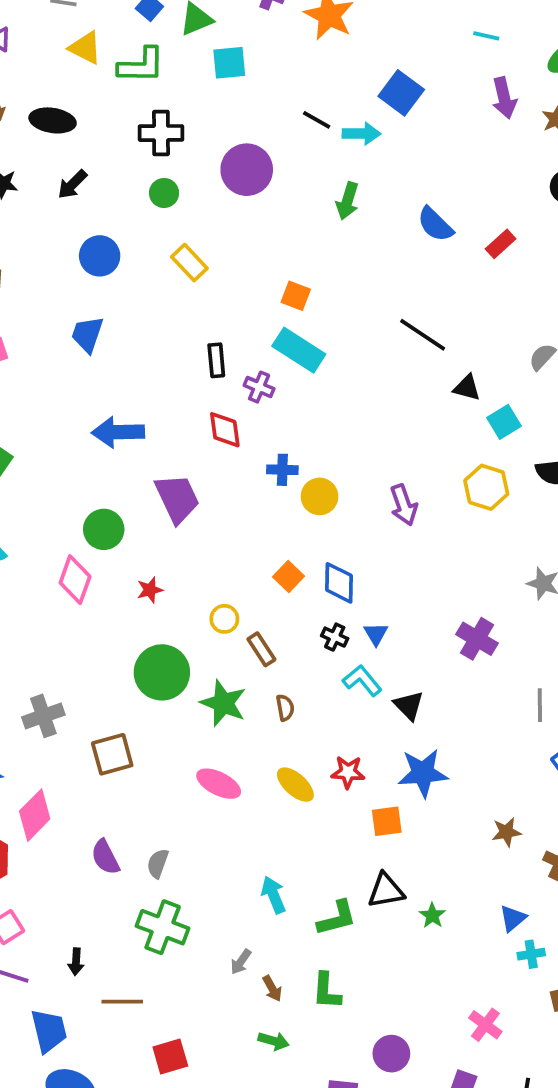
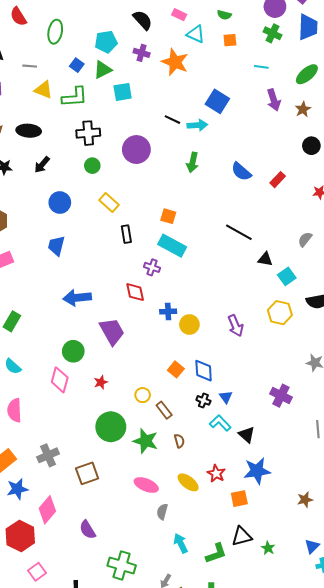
black rectangle: (216, 360) -> (126, 234), moved
red star: (348, 772) -> (216, 473), turned 30
gray semicircle: (158, 863) -> (162, 512), moved

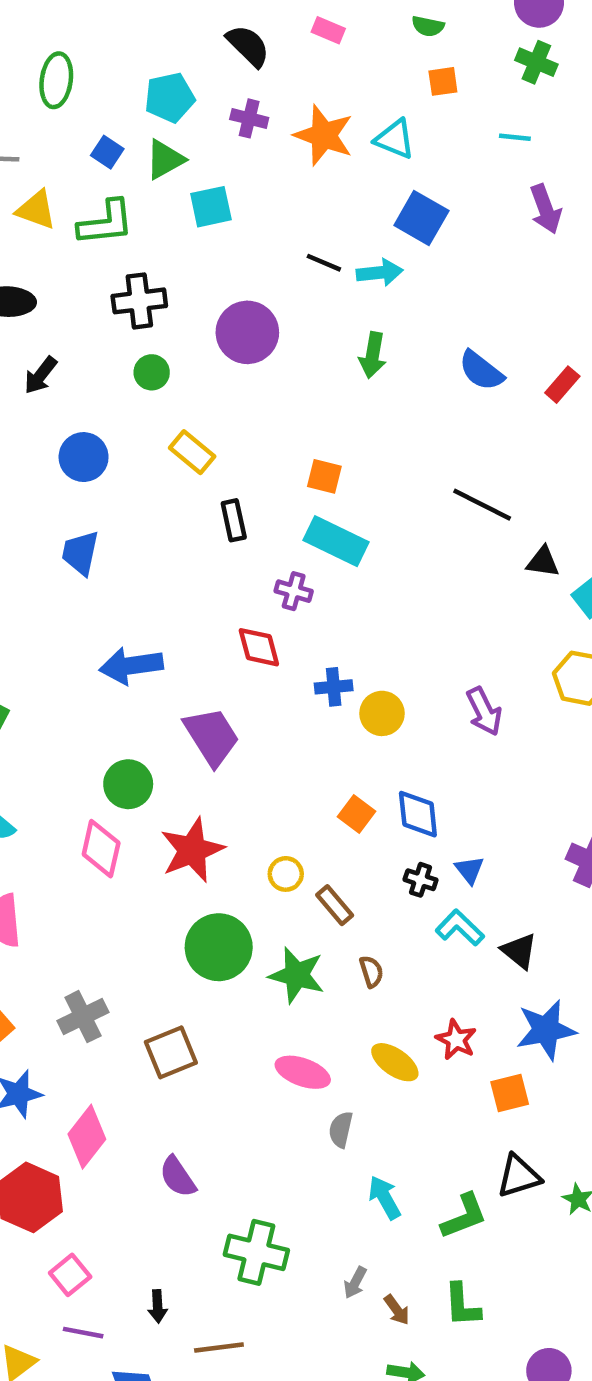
cyan triangle: (196, 34) -> (395, 139), moved
red star: (101, 382) -> (192, 850), size x2.0

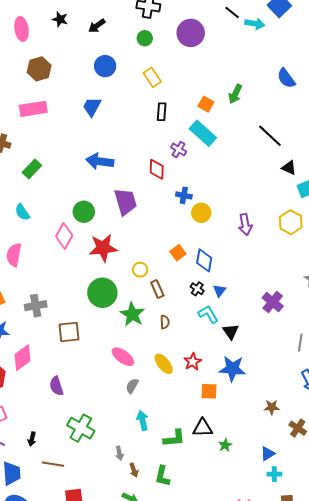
green arrow: (373, 355) -> (235, 94), moved
gray arrow: (355, 1283) -> (119, 453), turned -56

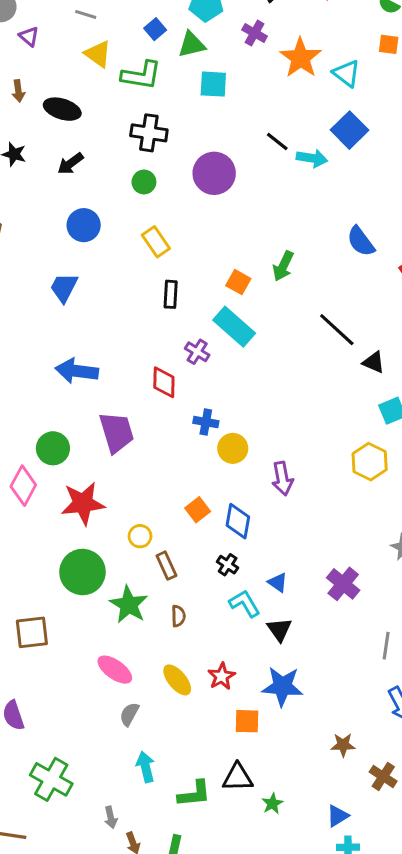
black triangle: (289, 168) -> (374, 362), moved
purple arrow: (245, 225) -> (282, 478), moved
blue triangle: (219, 291) -> (278, 582), moved, turned -32

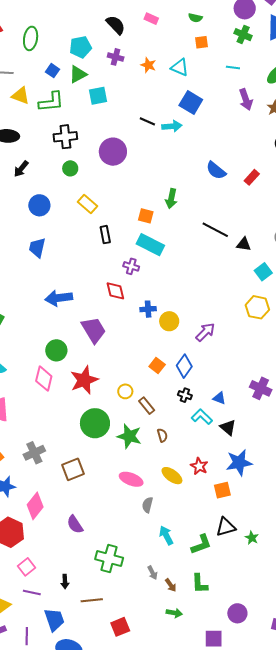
orange star: (300, 58) -> (148, 65), size x0.6
purple arrow: (282, 478) -> (205, 332), turned -110
blue diamond: (238, 521) -> (184, 366), turned 40

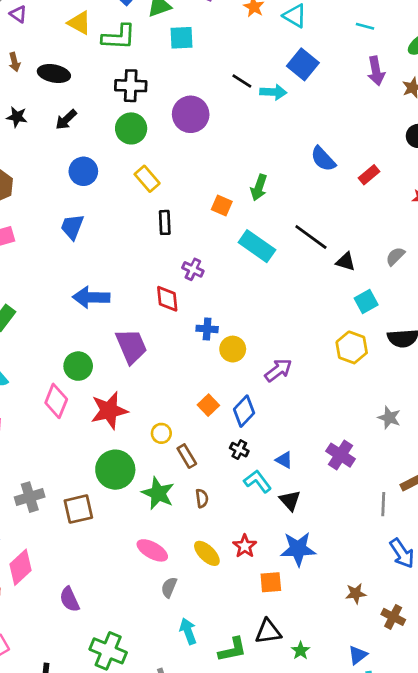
green circle: (70, 168) -> (131, 128), size x1.5
cyan rectangle: (150, 245) -> (257, 246), moved
brown square: (73, 469) -> (78, 509), moved

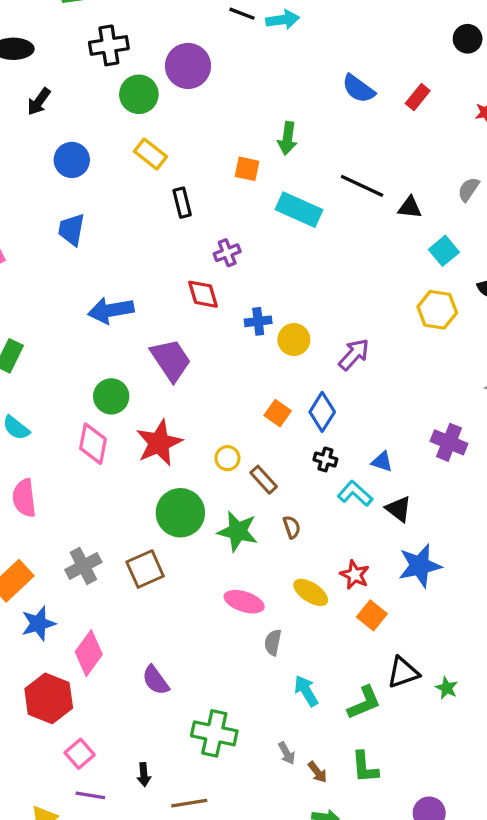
green circle: (131, 128) -> (139, 94), moved
purple cross: (193, 269) -> (227, 253), turned -35
orange square: (271, 582) -> (372, 615), moved, turned -35

